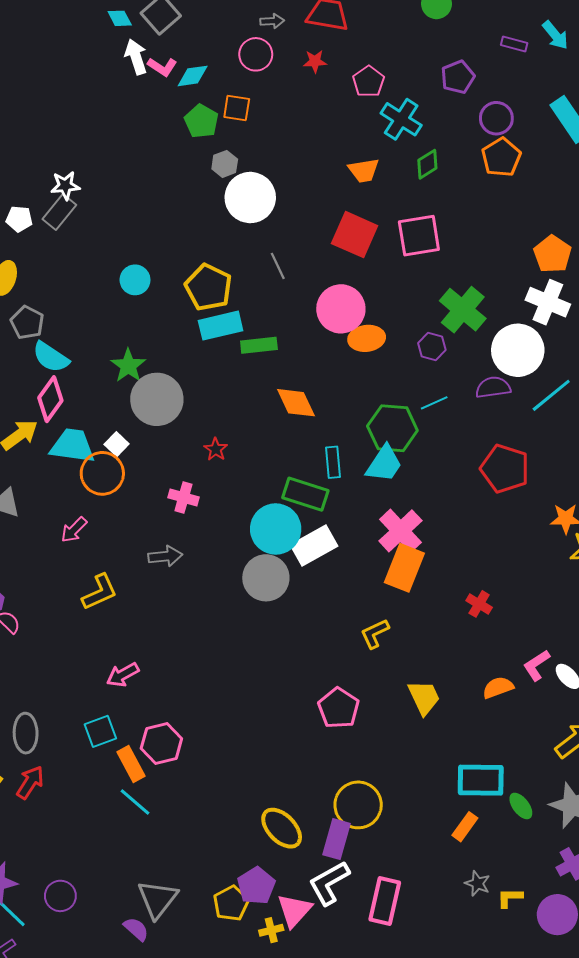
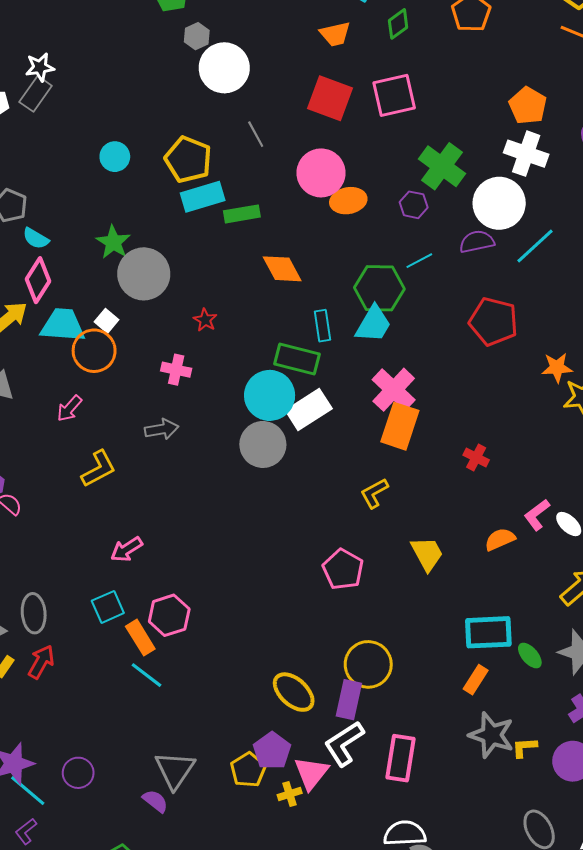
cyan semicircle: (51, 357) -> (36, 238), size x0.7
gray star: (477, 883) -> (491, 735), size x1.8

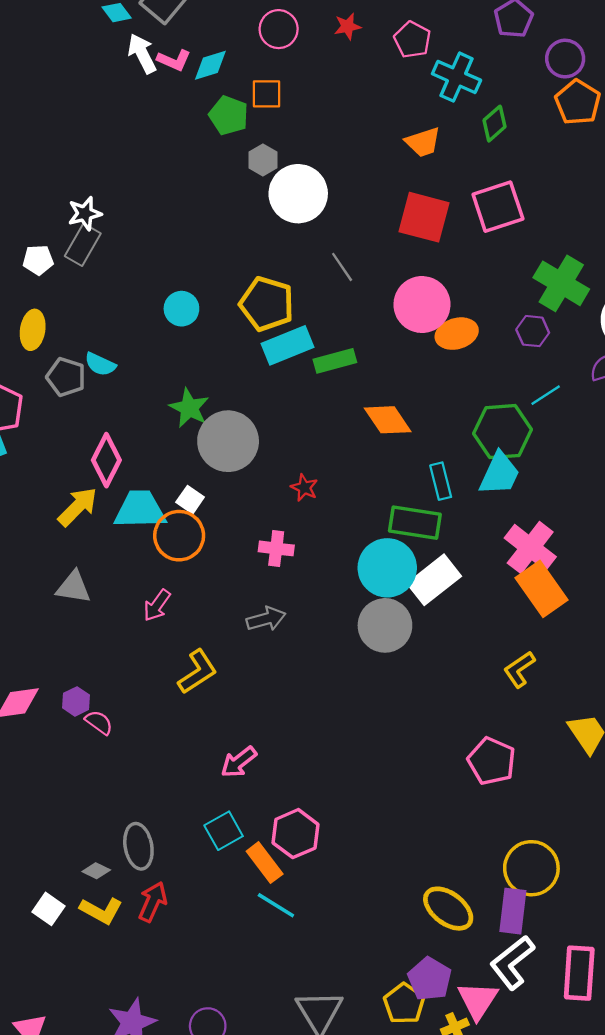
cyan semicircle: (36, 238) -> (100, 364), moved
orange rectangle: (400, 426) -> (541, 589), turned -48

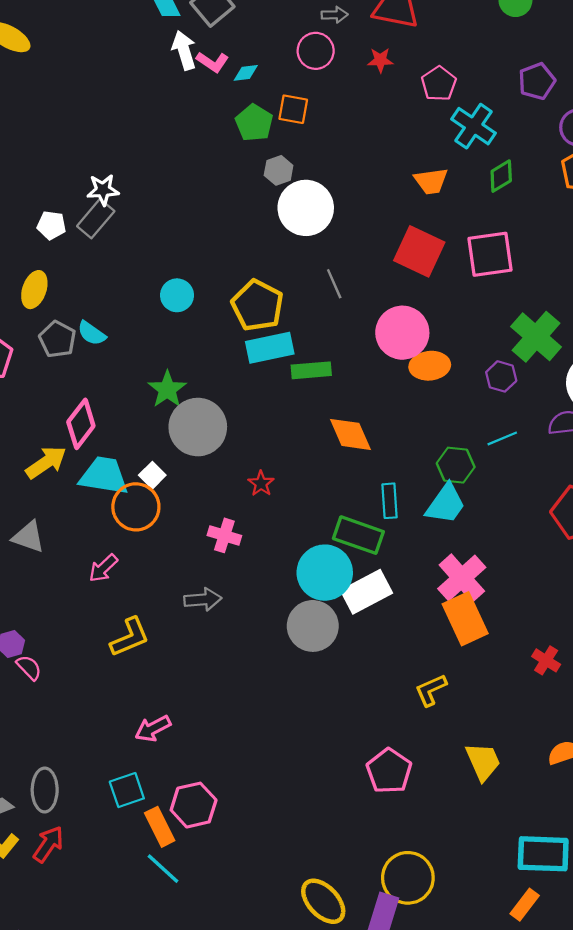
cyan diamond: (210, 65) -> (246, 73), size x0.7
green hexagon: (502, 432) -> (456, 465), size x0.7

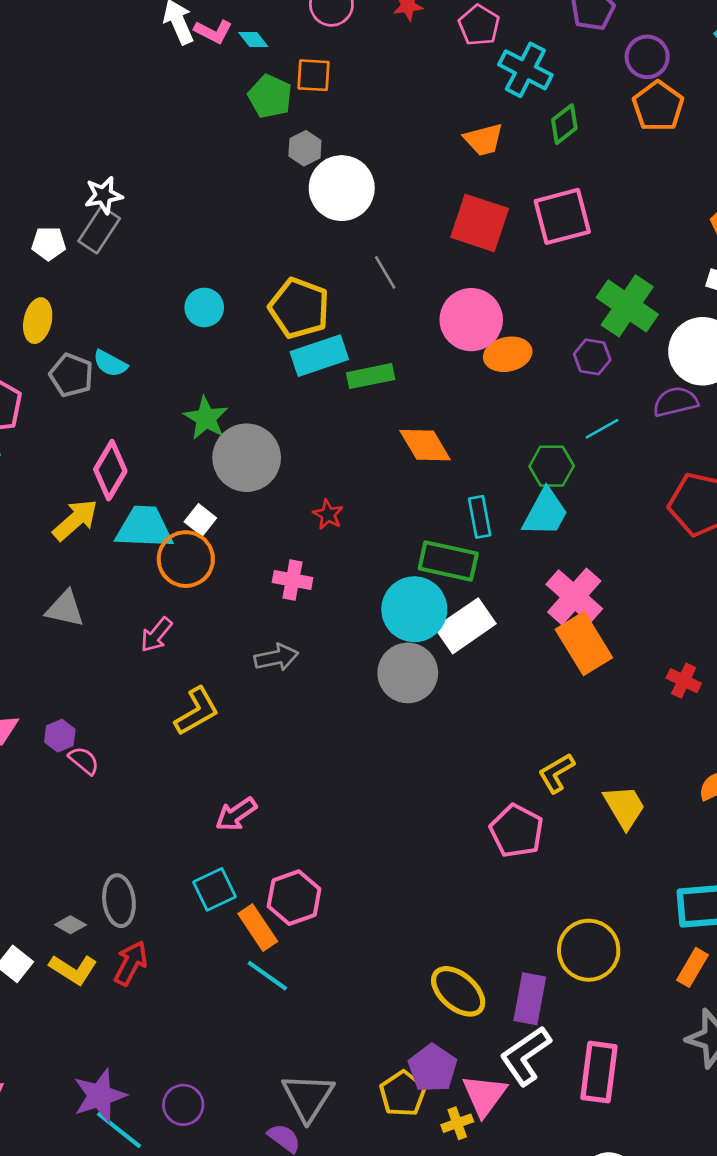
cyan diamond: (246, 73) -> (253, 39), turned 65
yellow L-shape: (431, 690) -> (556, 773), moved
yellow circle: (408, 878) -> (589, 950), moved

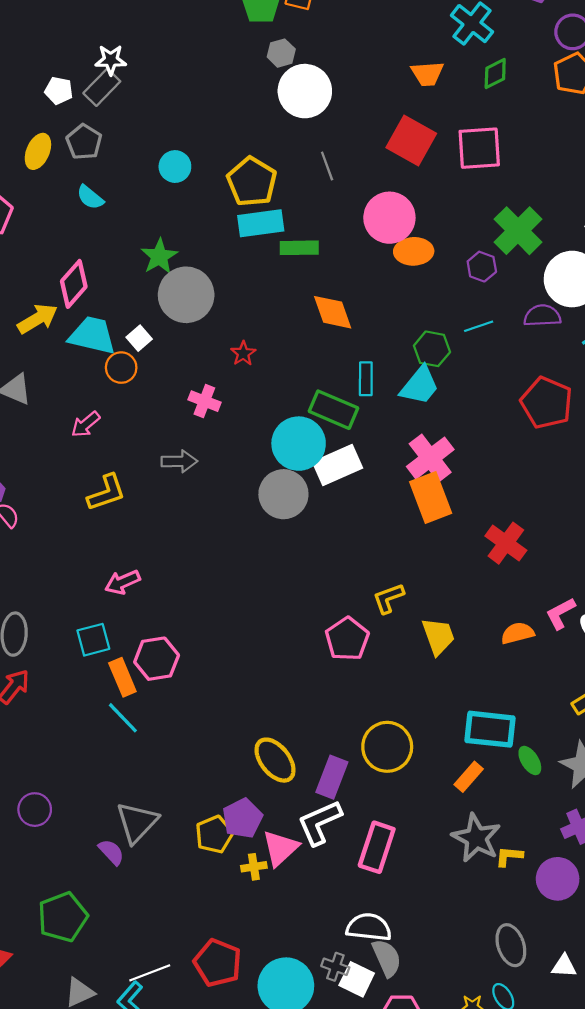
gray pentagon: (71, 375) -> (84, 142), moved
orange circle: (186, 559) -> (121, 368), size x0.7
red cross: (684, 681) -> (506, 543), size x1.5

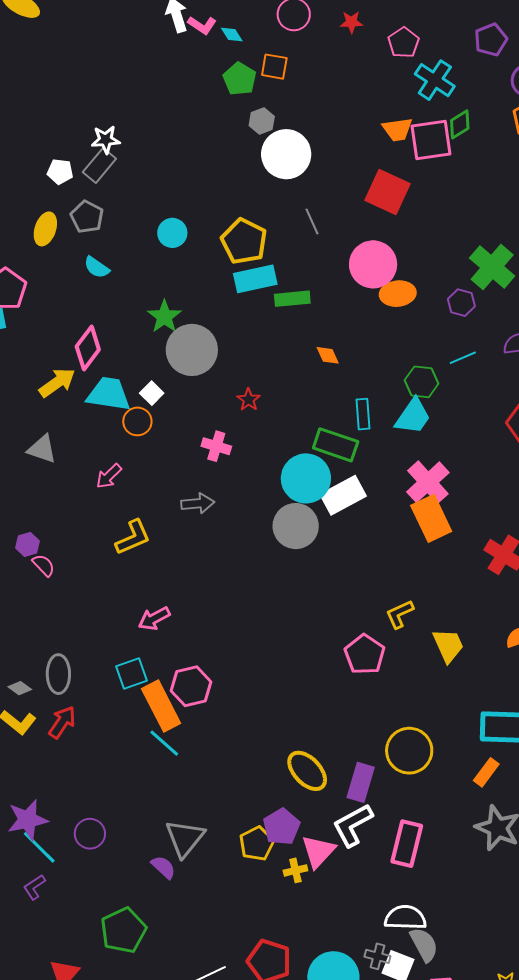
pink square: (479, 148) -> (431, 140), moved
orange diamond: (333, 312) -> (328, 355), size x0.6
orange rectangle: (122, 677) -> (161, 706), size x1.4

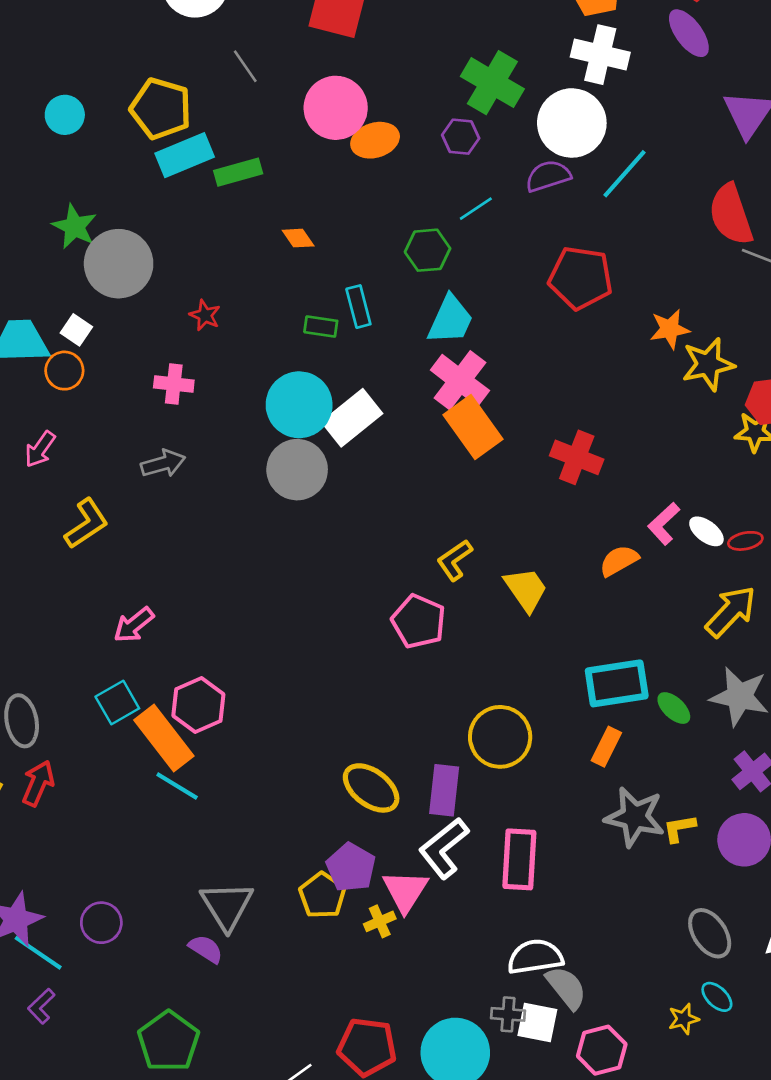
cyan trapezoid: (413, 416) -> (450, 320), moved
green rectangle: (336, 445) -> (321, 326), moved, size x0.6

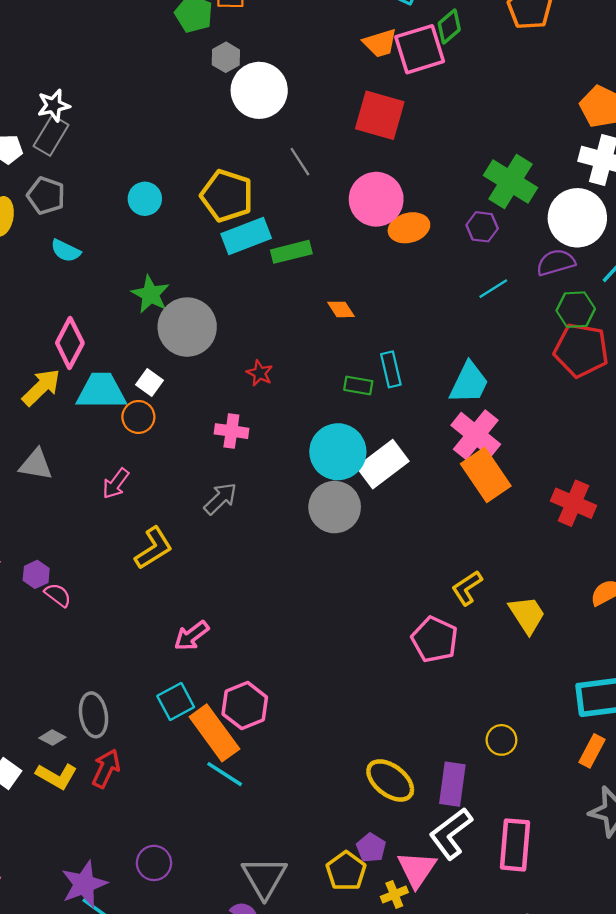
green hexagon: (428, 250) -> (576, 310), moved
gray arrow: (163, 464) -> (220, 499), turned -30
yellow circle: (500, 737) -> (501, 740), size x0.6
purple pentagon: (351, 867) -> (371, 848), size x0.7
purple circle: (101, 923) -> (154, 863), moved

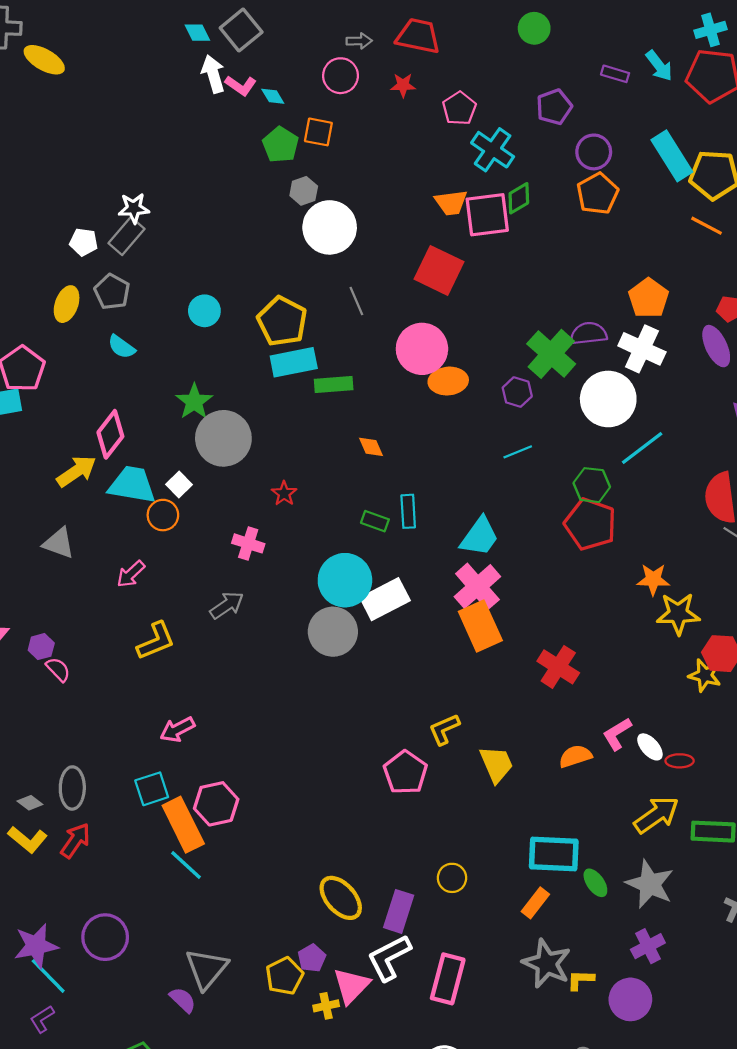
purple semicircle: (556, 262) -> (588, 333), moved
purple circle: (154, 863) -> (105, 937), size x1.4

